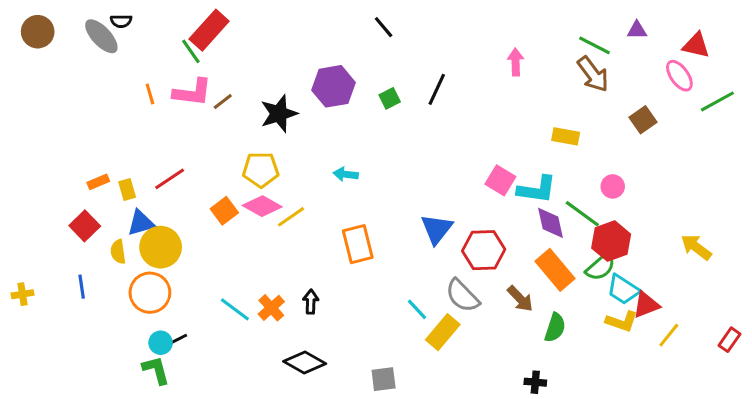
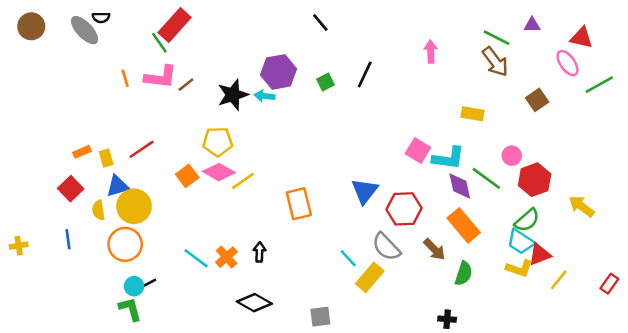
cyan arrow: (346, 174) -> (265, 96), moved
red hexagon: (611, 241) -> (535, 180), moved
green semicircle: (601, 267) -> (527, 220), moved

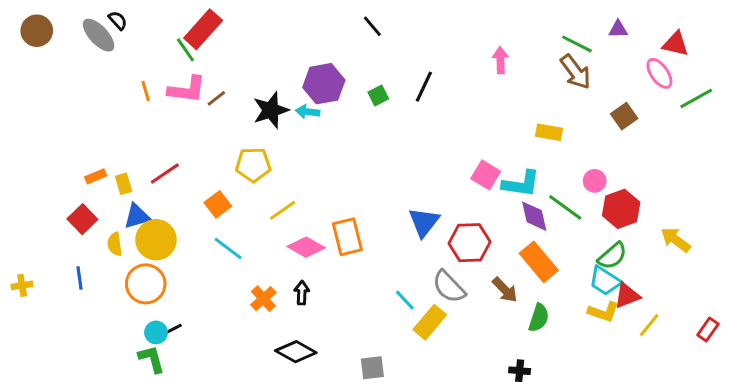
black semicircle: (101, 17) -> (118, 20), turned -132
pink diamond: (219, 172) -> (306, 247), moved
cyan line: (196, 258) -> (228, 249), moved

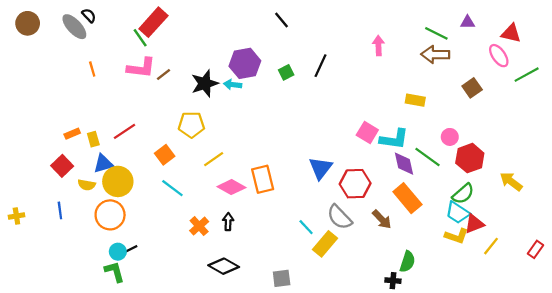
brown arrow: (575, 72) -> (435, 54), turned 128
orange line: (146, 91) -> (92, 69), moved
yellow semicircle: (115, 244) -> (87, 185), turned -72
green semicircle: (539, 318) -> (407, 262), moved

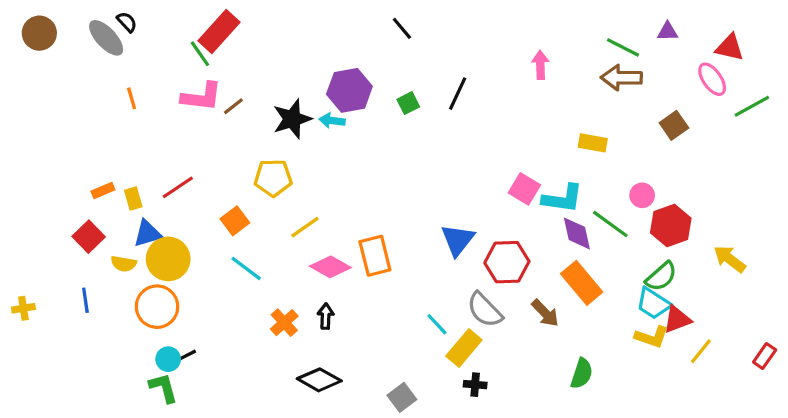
gray square: (282, 278) -> (402, 397), turned -30
black cross: (393, 281) -> (475, 385), moved

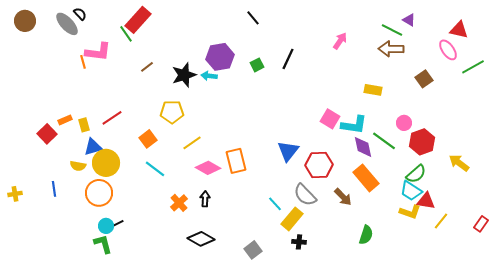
purple triangle: (668, 32) -> (409, 20), moved, turned 32
pink arrow: (540, 65) -> (340, 41), turned 36
pink L-shape: (202, 97) -> (98, 52), moved
red square: (89, 237) -> (47, 134), moved
red triangle: (677, 319) -> (426, 201), turned 30

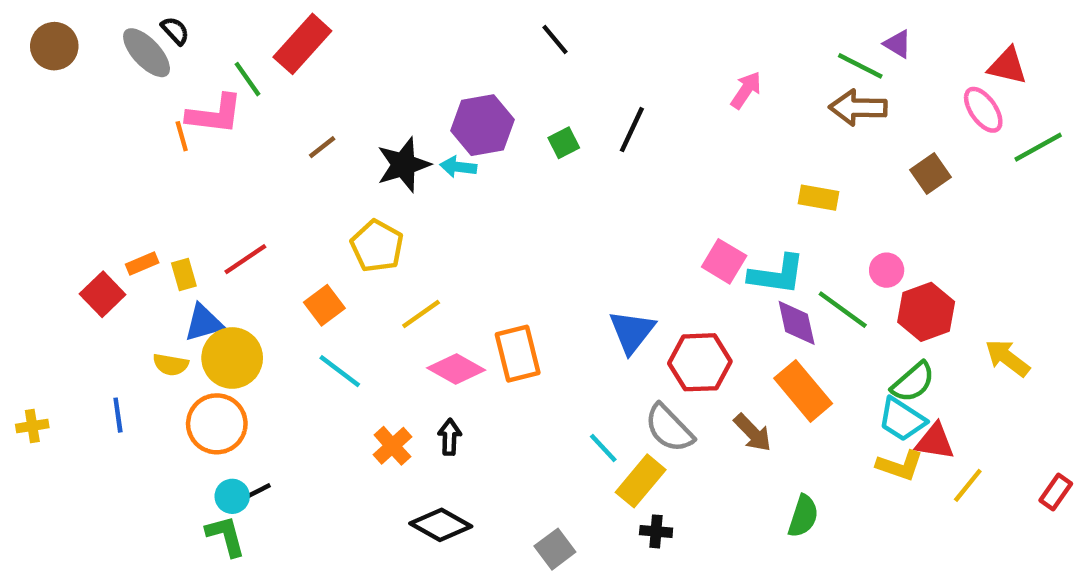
green line: (126, 34) -> (248, 79), moved
yellow pentagon: (172, 112) -> (377, 246), turned 30

